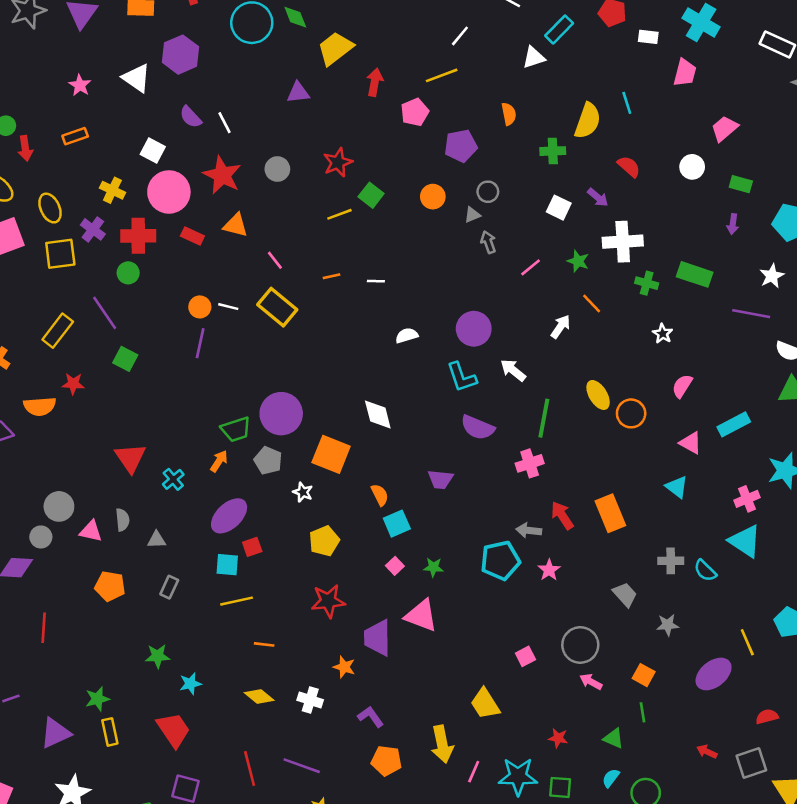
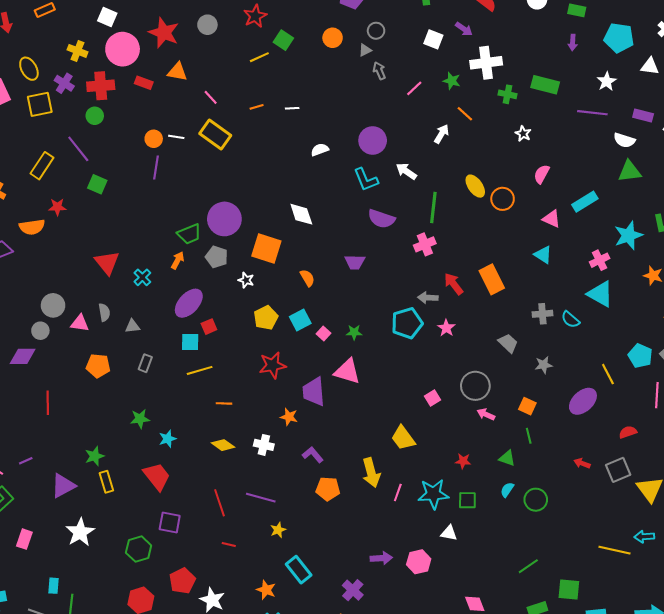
cyan square: (397, 524) -> (300, 320), moved

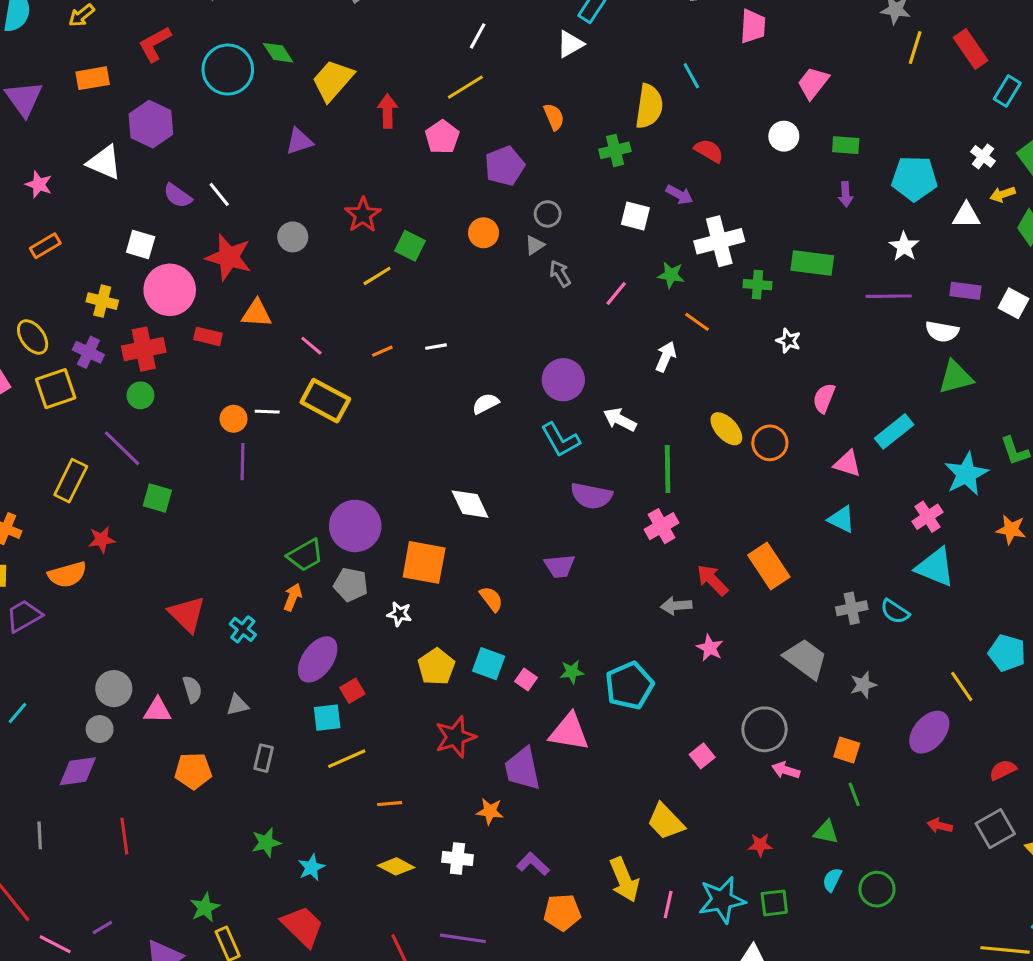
cyan square: (300, 320) -> (489, 664), turned -35
cyan pentagon: (407, 323) -> (629, 686), moved
gray trapezoid: (508, 343) -> (806, 659), size x1.4

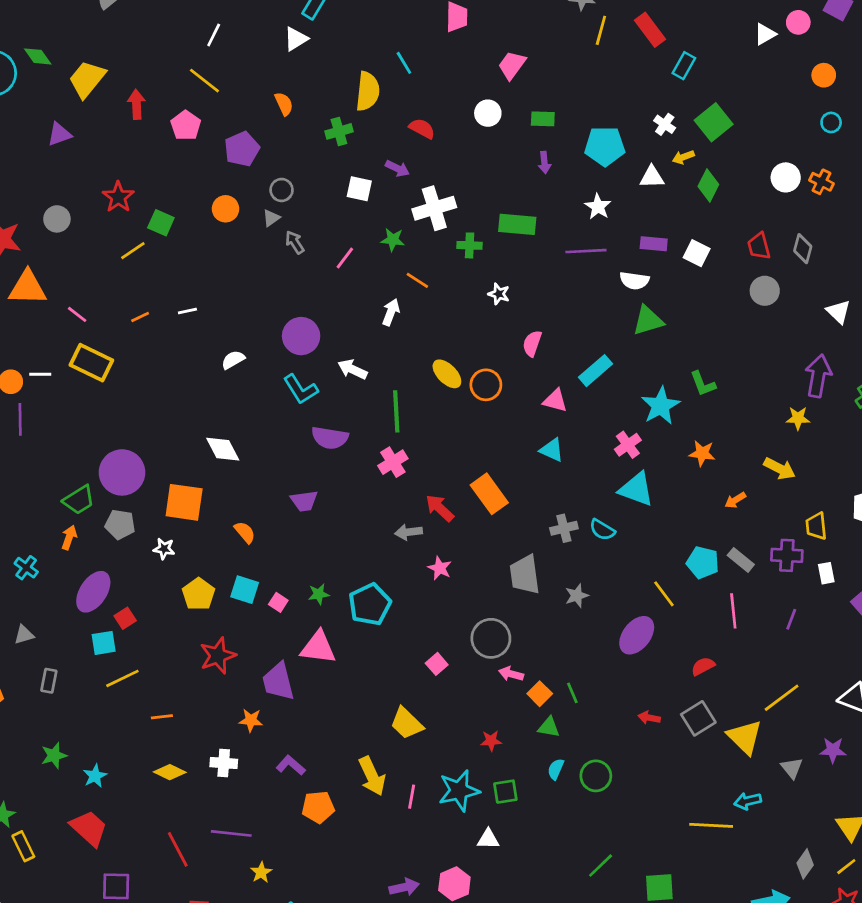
yellow line: (465, 87) -> (204, 81), turned 72
orange triangle: (257, 313) -> (28, 288), size x1.4
gray trapezoid: (806, 659) -> (525, 575), turned -132
orange square: (847, 750) -> (540, 694), moved, turned 30

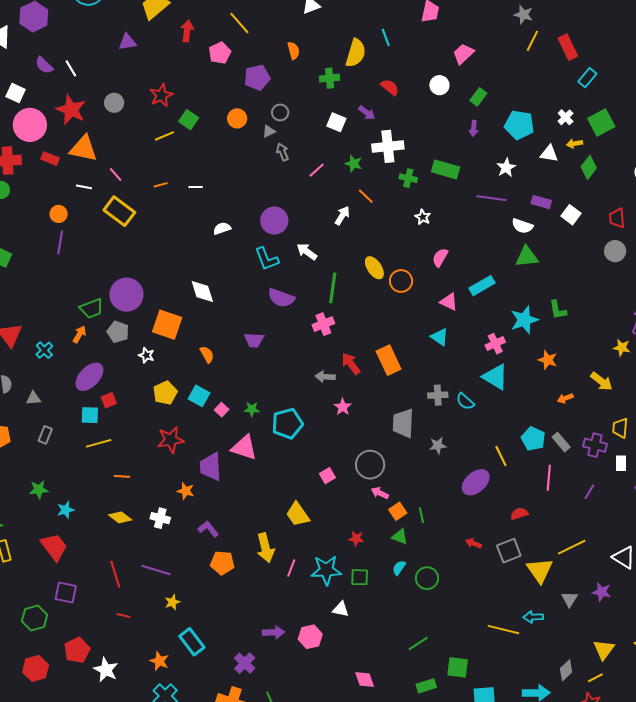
green rectangle: (543, 119) -> (478, 97), turned -66
white line: (40, 374) -> (84, 187), moved

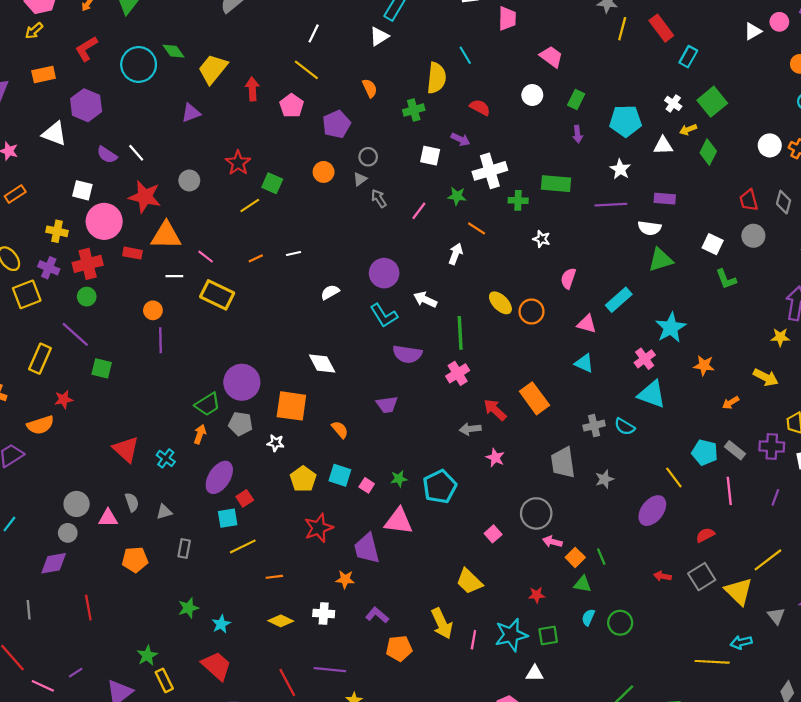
pink trapezoid: (463, 54) -> (551, 57), turned 90
white square: (571, 215) -> (713, 244), moved
green L-shape: (558, 310) -> (726, 279), moved

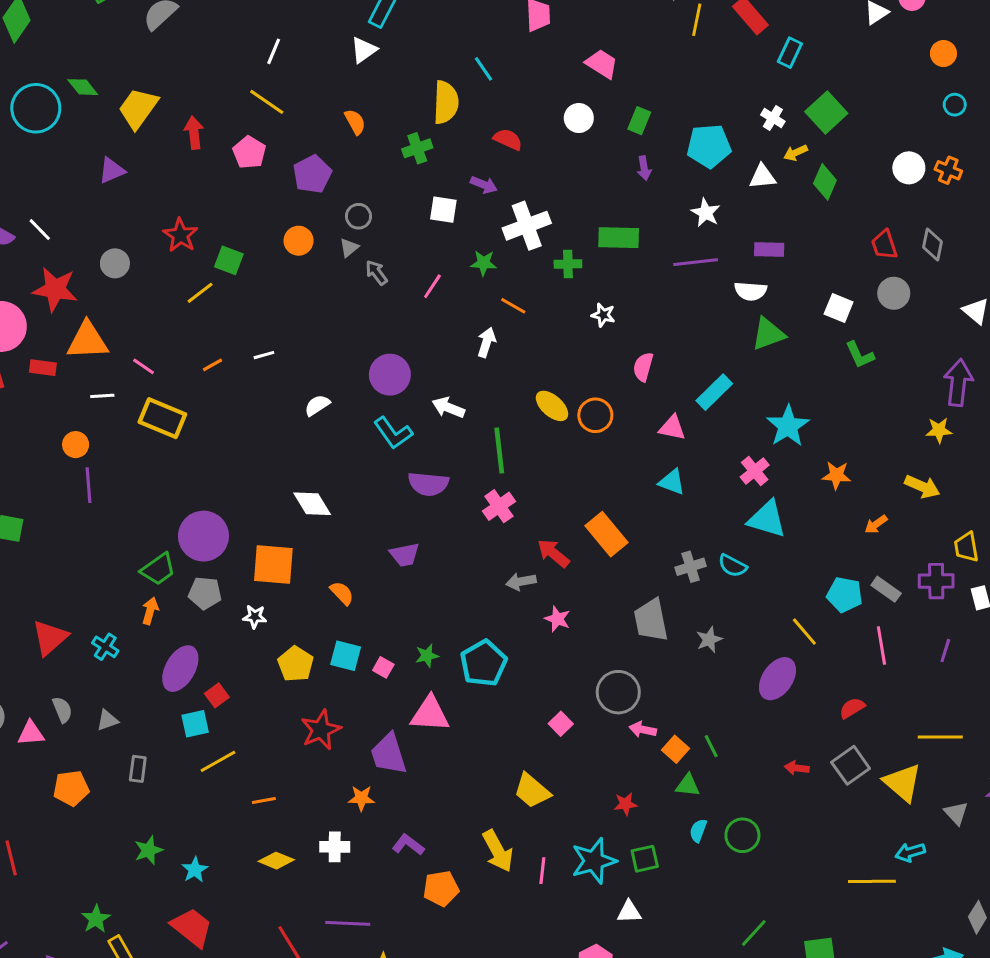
red triangle: (126, 449) -> (50, 638), turned 40
yellow line: (768, 560) -> (940, 737), turned 40

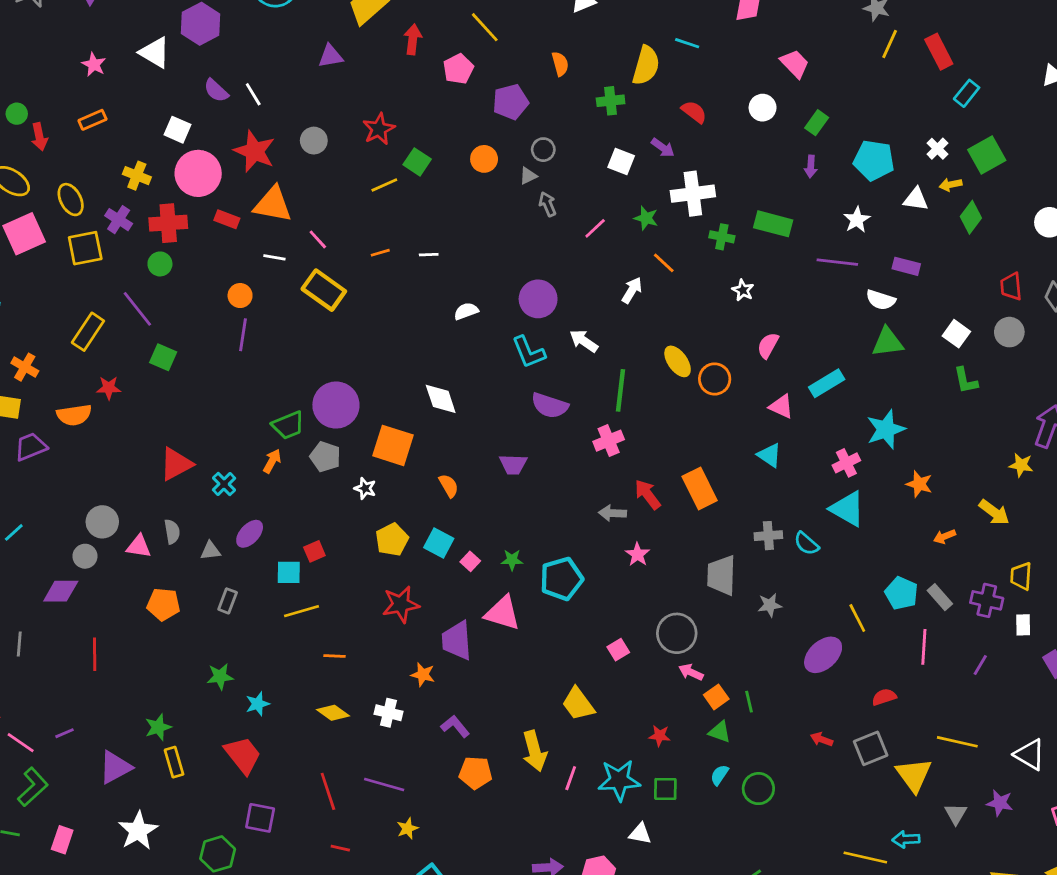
cyan line: (484, 69) -> (687, 43), turned -50
purple ellipse: (180, 669) -> (250, 534), moved, size x0.7

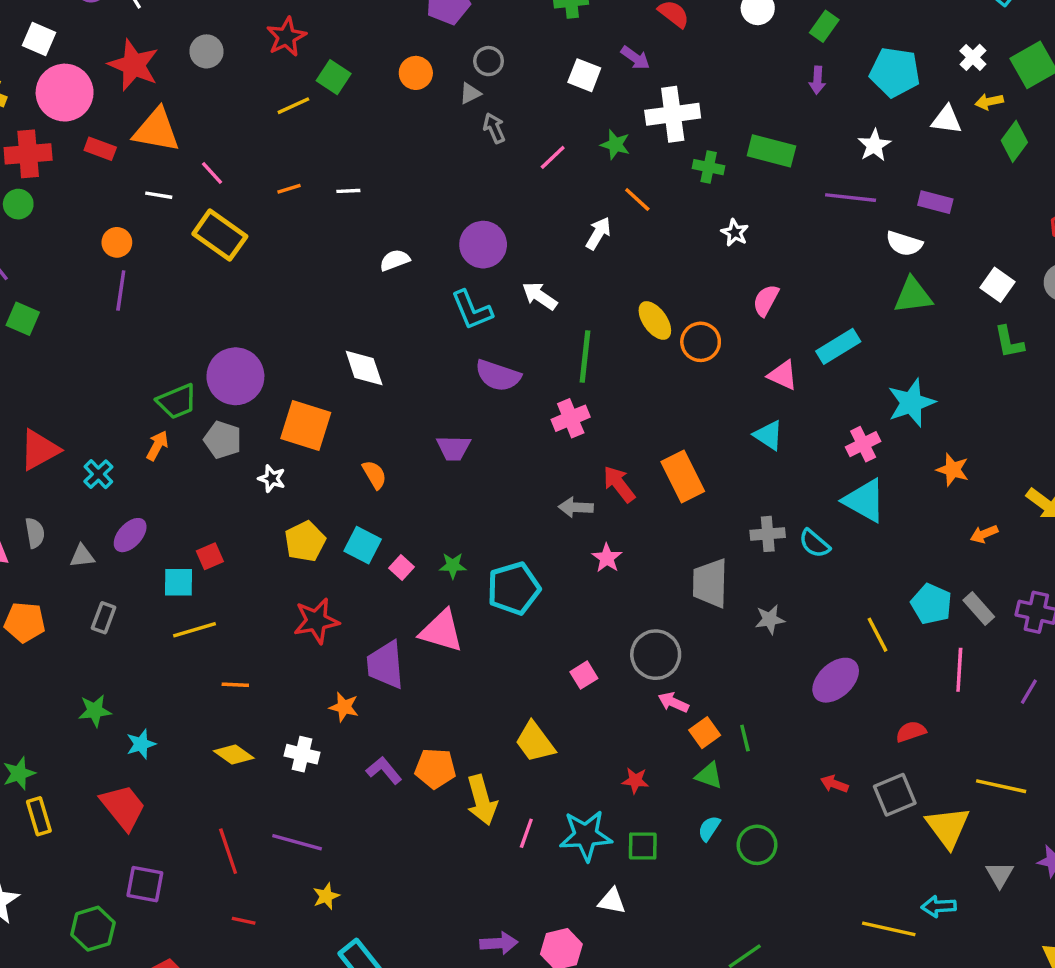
orange pentagon: (475, 773) -> (435, 768), moved

